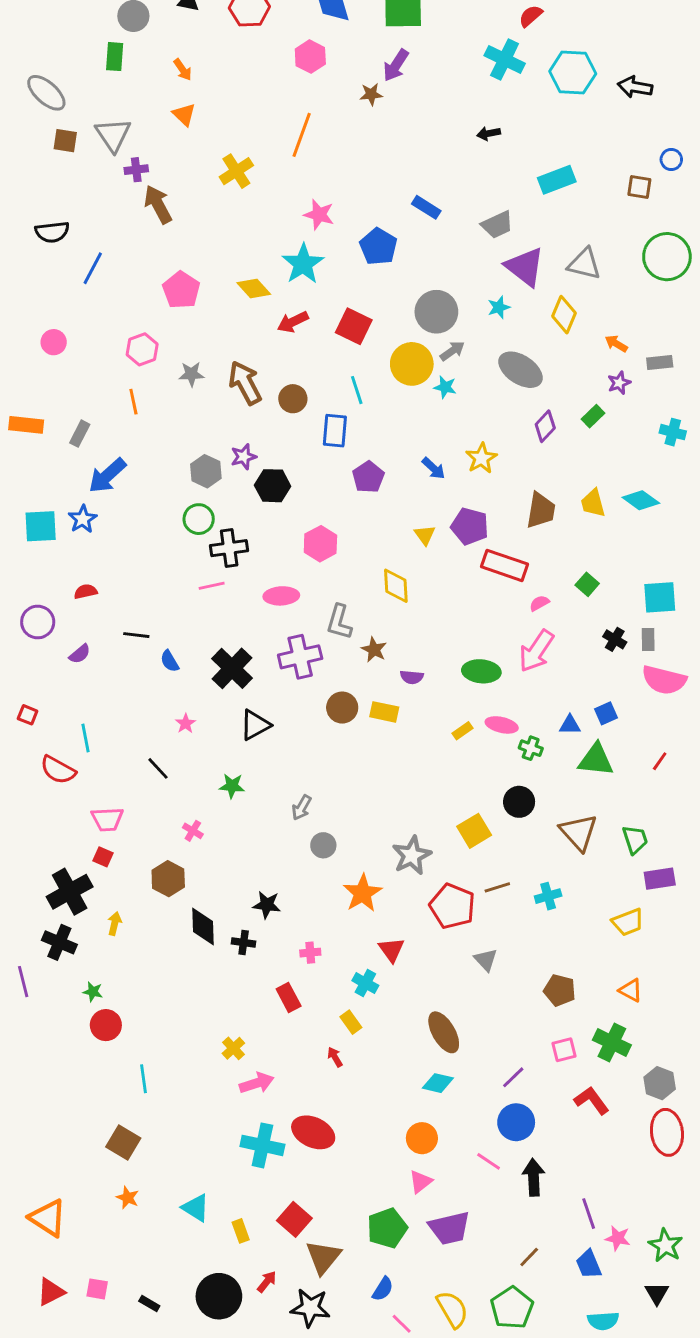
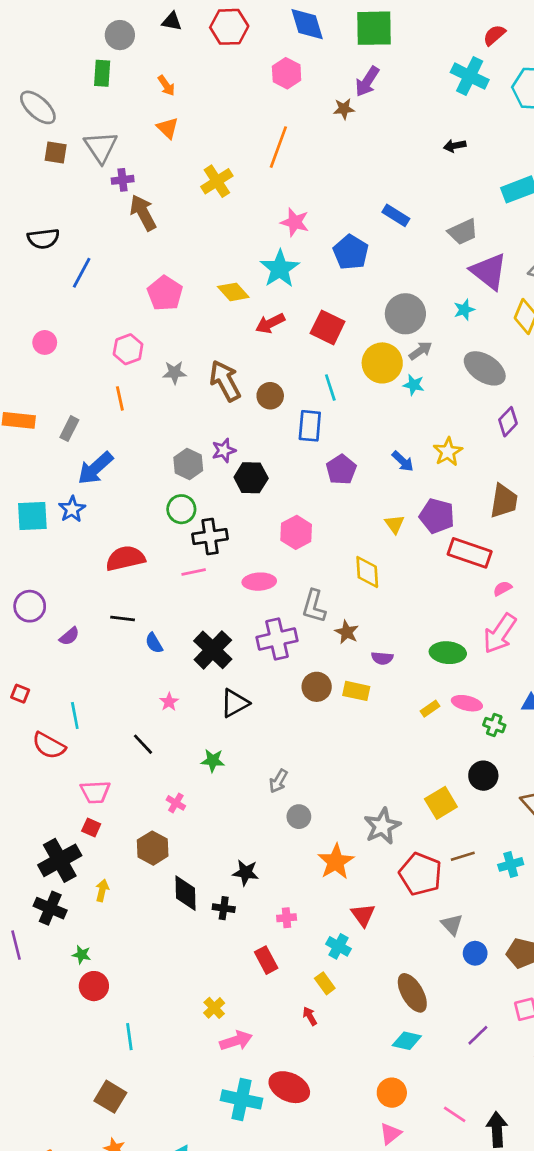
red semicircle: (86, 592) -> (125, 558), moved, size x1.8
blue circle: (516, 1122) -> (475, 953), moved, size x0.7

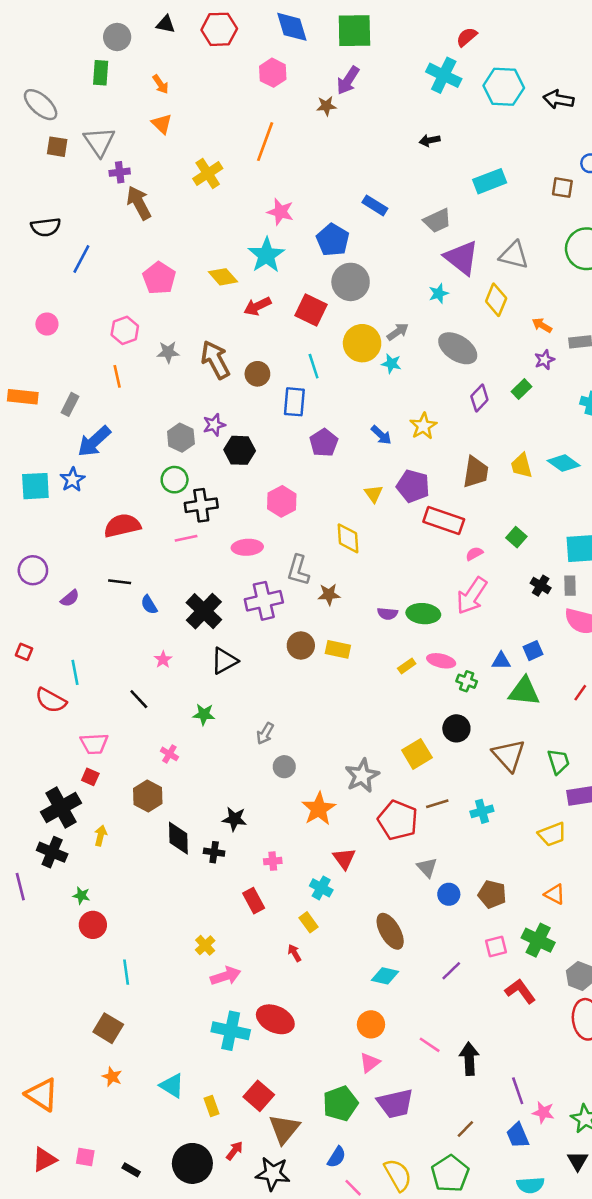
gray circle: (405, 314) -> (351, 282), moved
brown star: (347, 632) -> (329, 594), turned -30
purple semicircle: (382, 658) -> (388, 614), moved

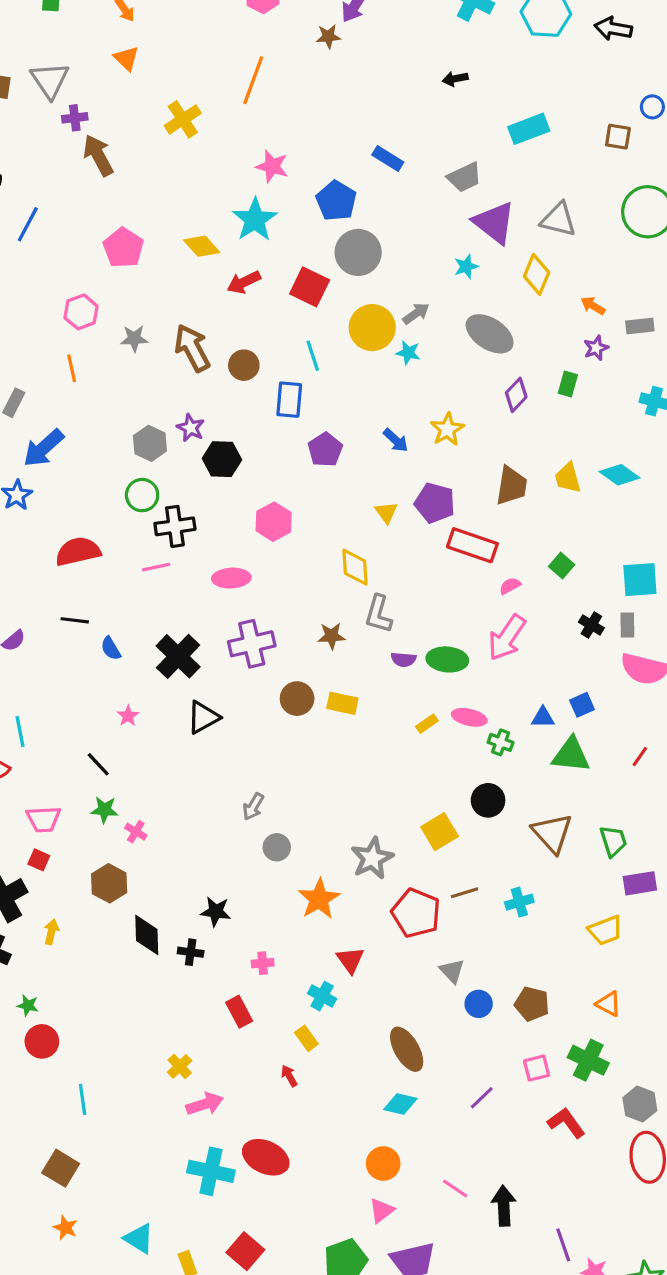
green rectangle: (522, 389) -> (568, 384), turned -30
purple star: (214, 425) -> (191, 428), turned -30
gray L-shape: (298, 570) -> (378, 614), moved
green star: (204, 714) -> (105, 810), moved

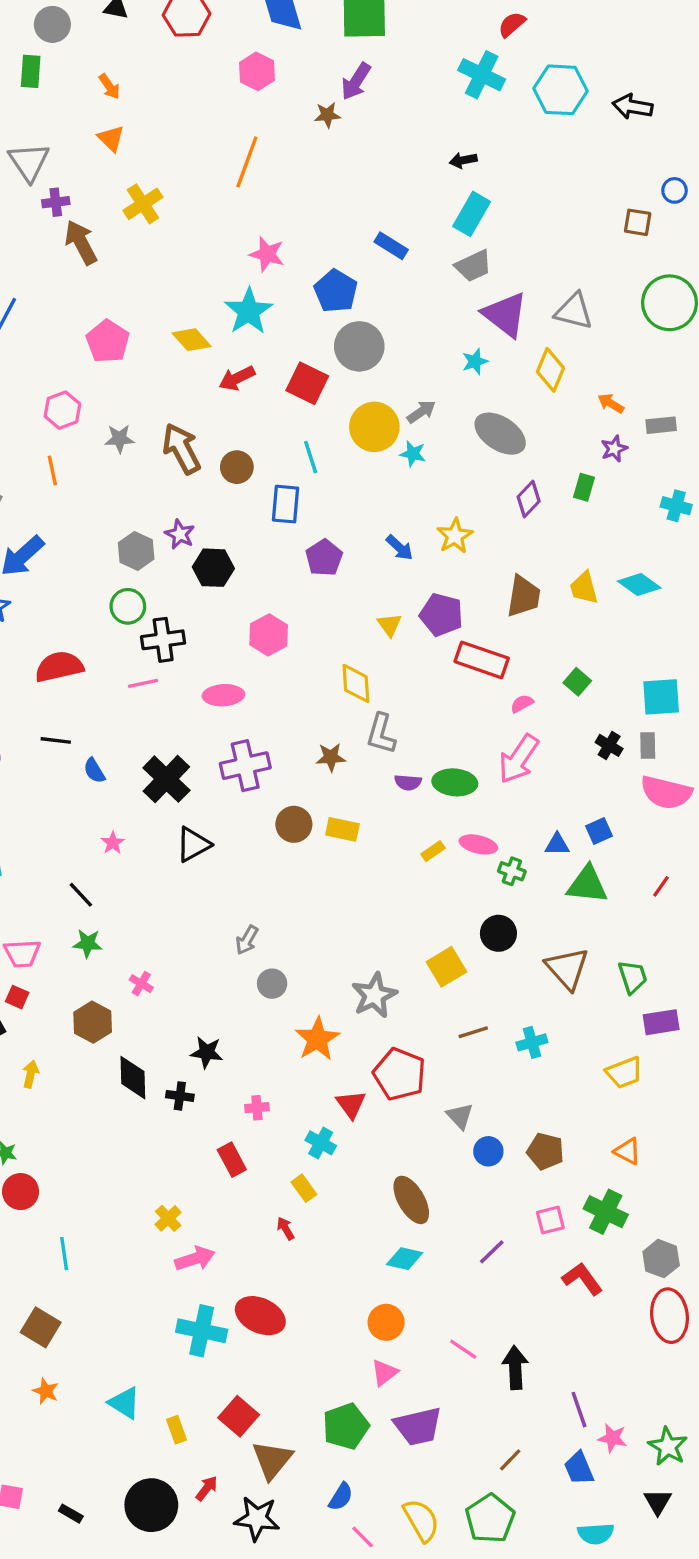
yellow cross: (183, 119) -> (143, 204), moved
cyan rectangle: (529, 129) -> (472, 214), moved, turned -39
pink cross: (136, 832) -> (141, 984), moved
red pentagon: (416, 913) -> (400, 1074), moved

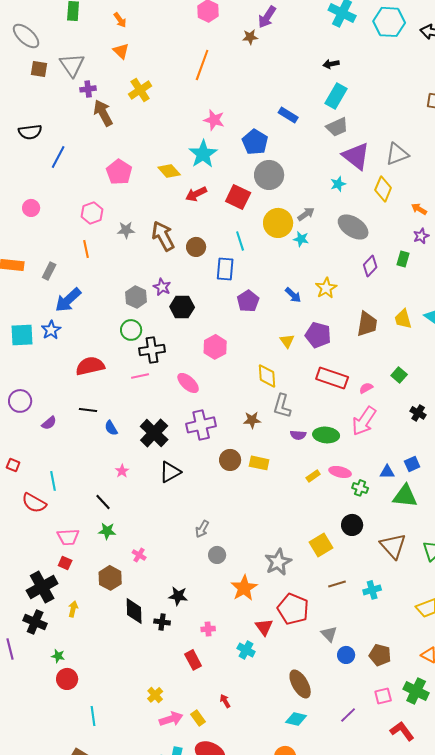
gray triangle: (574, 311) -> (397, 154), turned -35
red rectangle: (482, 660) -> (332, 378), moved
pink ellipse: (223, 695) -> (188, 383), turned 45
yellow rectangle: (304, 1188) -> (198, 718), moved

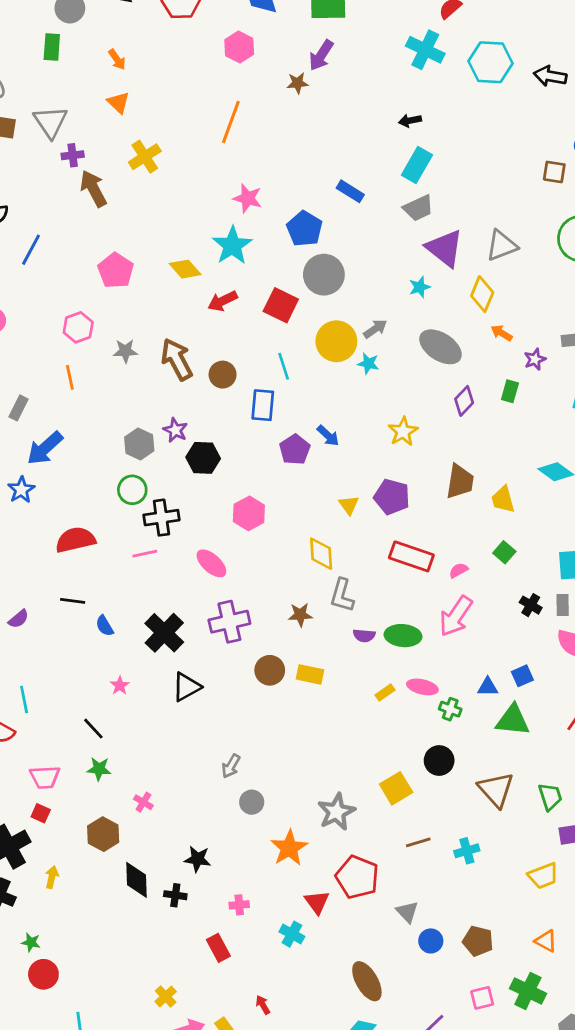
orange arrow: (419, 209) -> (502, 333), moved
blue arrow: (293, 295) -> (328, 436), moved
yellow trapezoid: (403, 319) -> (503, 500), moved

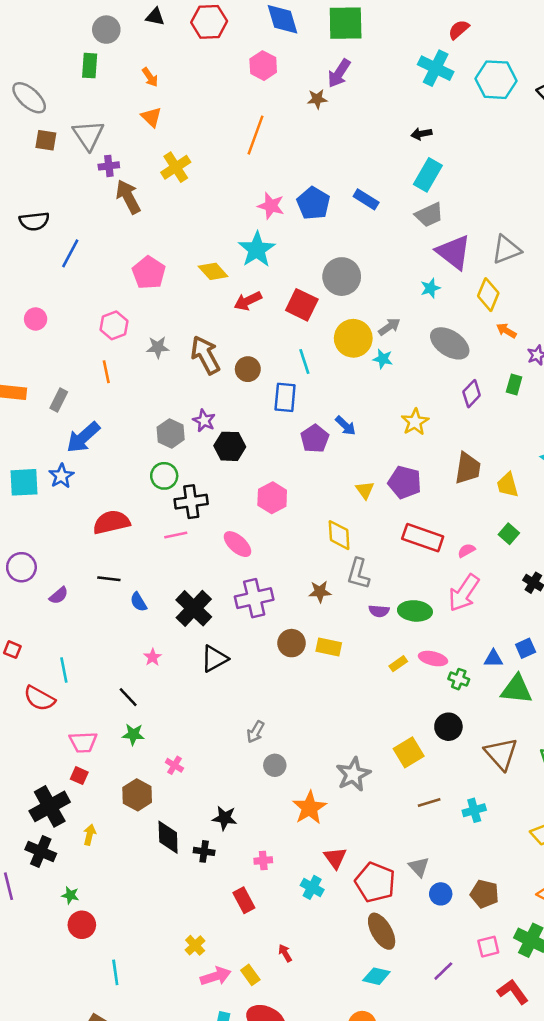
blue pentagon: (304, 229) -> (313, 203), moved
red pentagon: (357, 877) -> (375, 882), moved

